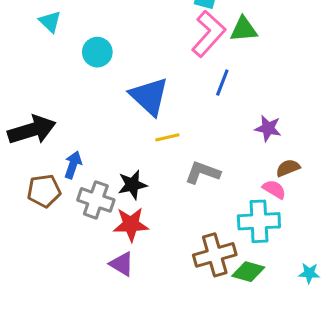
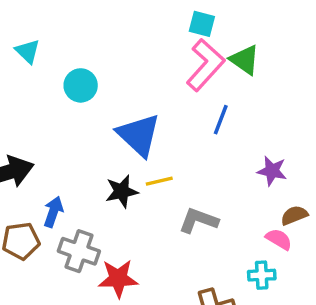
green triangle: (244, 29) -> (245, 60), turned 40
black star: (132, 185) -> (122, 191), moved
cyan cross: (259, 221) -> (262, 275), size x0.6

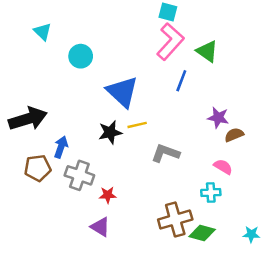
green triangle: (245, 60) -> (207, 51), moved
brown semicircle: (294, 215) -> (234, 135), moved
red star: (118, 279) -> (108, 195), size x0.6

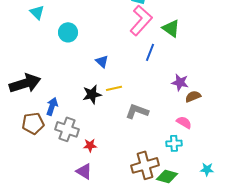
blue triangle: (122, 92) -> (102, 61), size x0.5
cyan star: (251, 234) -> (207, 169), moved

